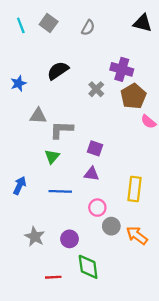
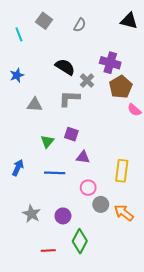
cyan line: (21, 25) -> (19, 34), moved
black semicircle: (58, 71) -> (65, 67), moved, turned 66
gray L-shape: (61, 130) -> (69, 98), moved
purple square: (95, 148) -> (71, 134), moved
green diamond: (88, 267) -> (80, 241), turned 35

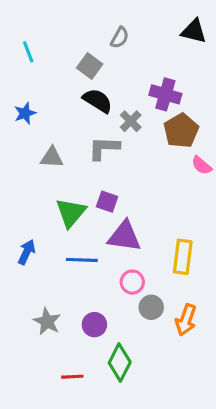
gray square: (44, 21) -> (90, 66), moved
green triangle: (47, 141) -> (71, 213), size x1.5
purple triangle: (83, 157) -> (124, 236), size x1.6
orange arrow: (124, 213) -> (186, 320), turned -108

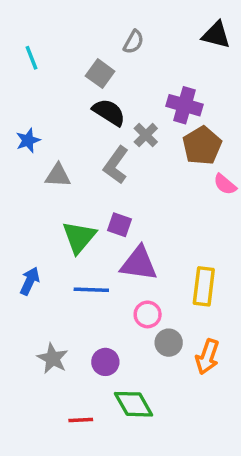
blue star: (25, 113) -> (28, 140), moved
gray L-shape: (104, 148) -> (116, 165), turned -56
green diamond: (120, 362) -> (133, 404), turned -57

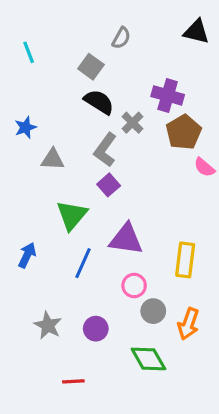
purple square: (119, 225) -> (109, 185), moved, turned 30
blue line: (91, 290) -> (83, 263), turned -68
green diamond: (133, 404) -> (148, 359), moved

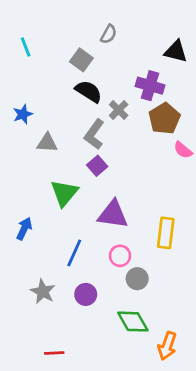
black triangle: (196, 32) -> (176, 51), moved
blue line: (83, 263) -> (74, 253), moved
orange arrow: (188, 324) -> (167, 346), moved
red line: (73, 381) -> (54, 353), moved

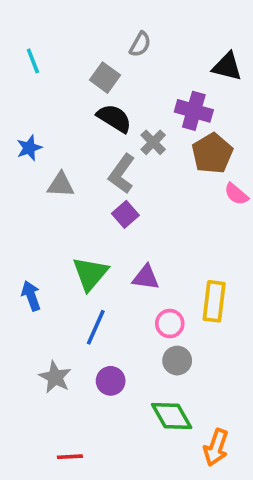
green triangle: (64, 193) -> (90, 274), moved
purple triangle: (113, 214) -> (146, 277), size x0.7
blue arrow: (24, 229) -> (31, 296), turned -45
pink circle: (120, 256) -> (170, 324), moved

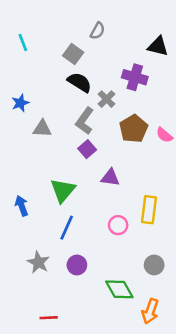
brown pentagon: (212, 153) -> (134, 129), moved
purple triangle: (146, 277) -> (110, 178), moved
gray circle: (177, 361) -> (154, 265), moved

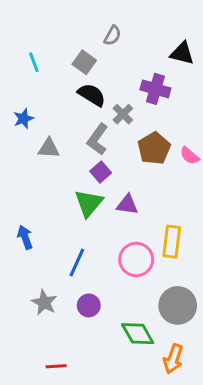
cyan line: (23, 42) -> (34, 62), moved
green triangle: (63, 190) -> (89, 203), moved
pink circle: (118, 225) -> (136, 259), size x1.5
gray circle: (154, 265) -> (178, 305), size x1.6

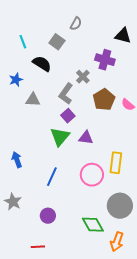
black semicircle: (92, 95) -> (42, 64), moved
gray star: (44, 302) -> (13, 202), moved
purple circle: (89, 305) -> (48, 216), moved

